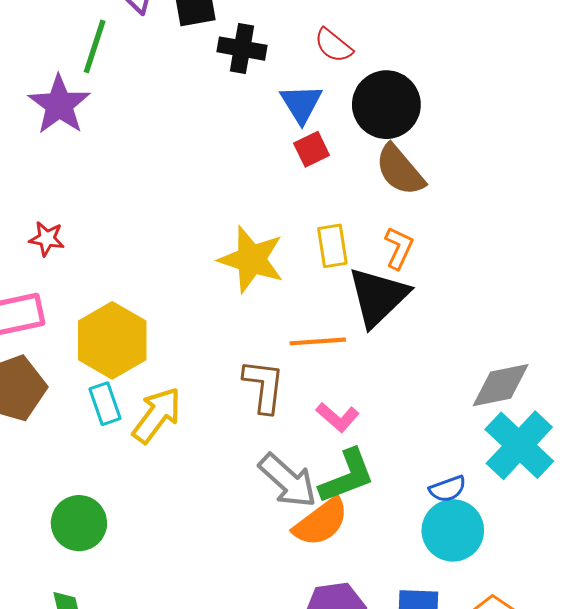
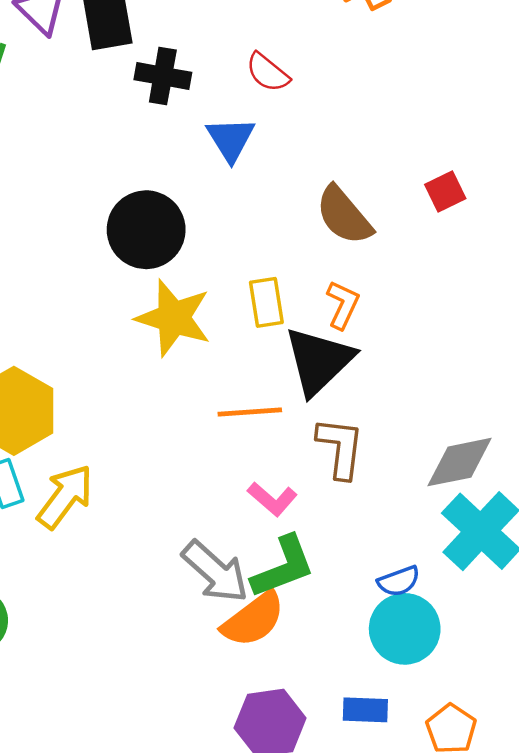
black circle: (386, 105) -> (146, 230), moved
red square: (312, 149) -> (445, 192), moved
brown L-shape: (264, 386) -> (340, 448), moved

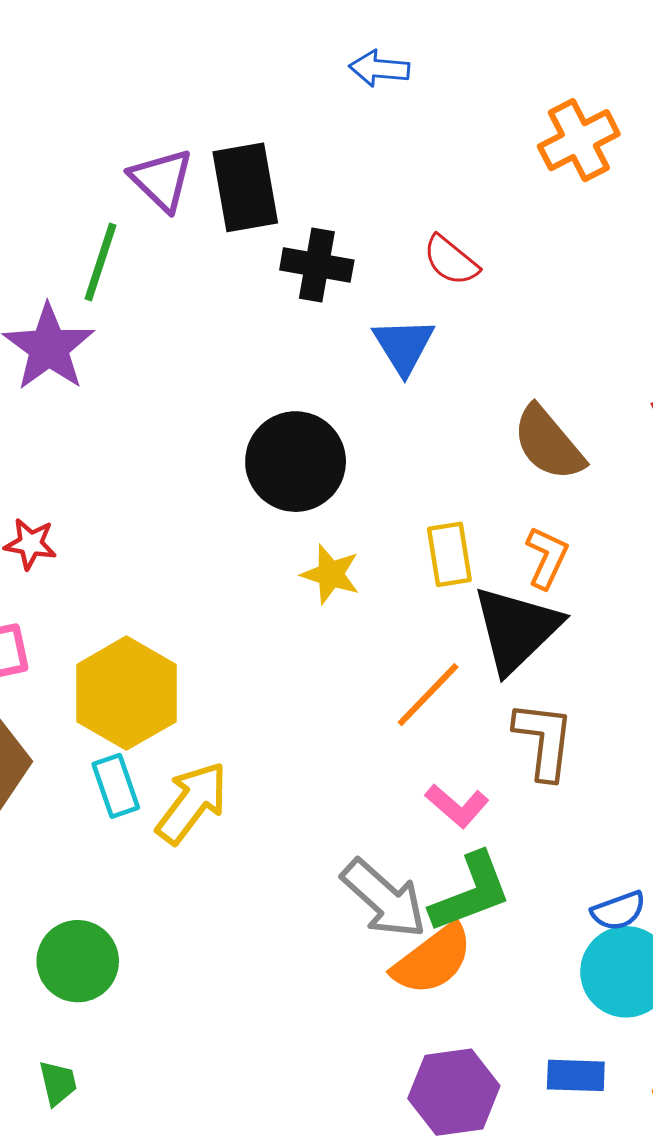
yellow star: (174, 318) -> (331, 574), size x0.6
orange line: (250, 412) -> (428, 695), turned -42

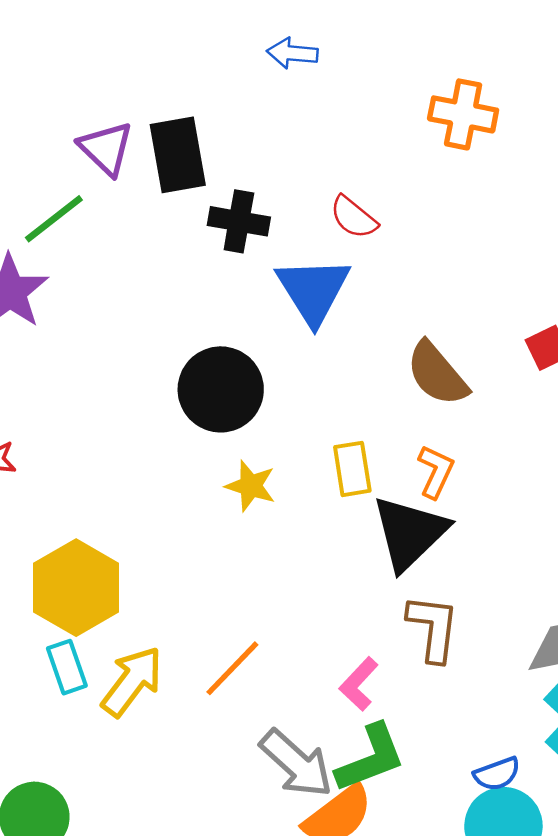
orange cross: (579, 140) -> (463, 114), turned 38
green line: (101, 262) -> (54, 219), turned 34
blue triangle: (404, 346) -> (313, 290), size x1.4
orange line: (428, 695) -> (232, 668), moved
pink L-shape: (457, 806) -> (359, 684), turned 92

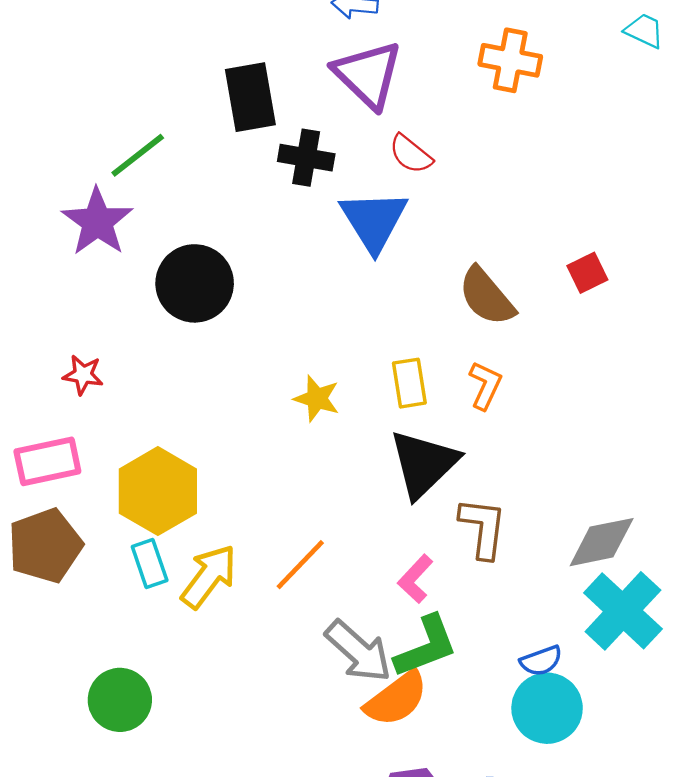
purple triangle: (106, 148) -> (368, 75), moved, size x1.4
black circle: (221, 389) -> (195, 283), moved
black triangle: (410, 533) -> (424, 464), moved

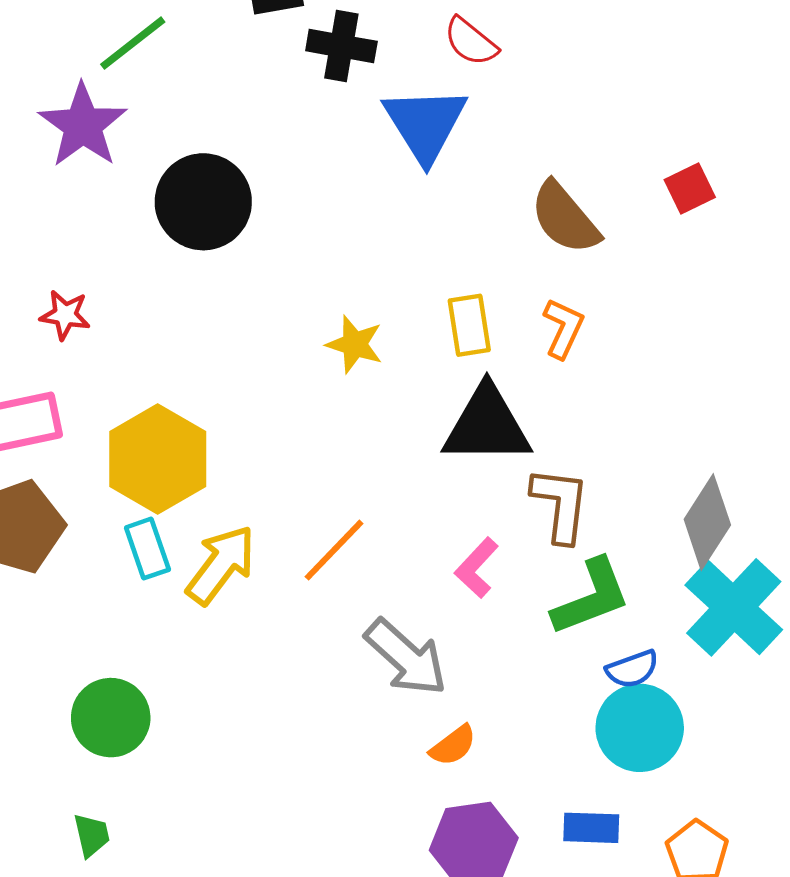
black triangle: (424, 464) -> (487, 425), turned 44
gray diamond: (602, 542) -> (707, 522), turned -46
green L-shape: (426, 647) -> (591, 597), moved
orange semicircle: (396, 699) -> (453, 746), moved, size x0.6

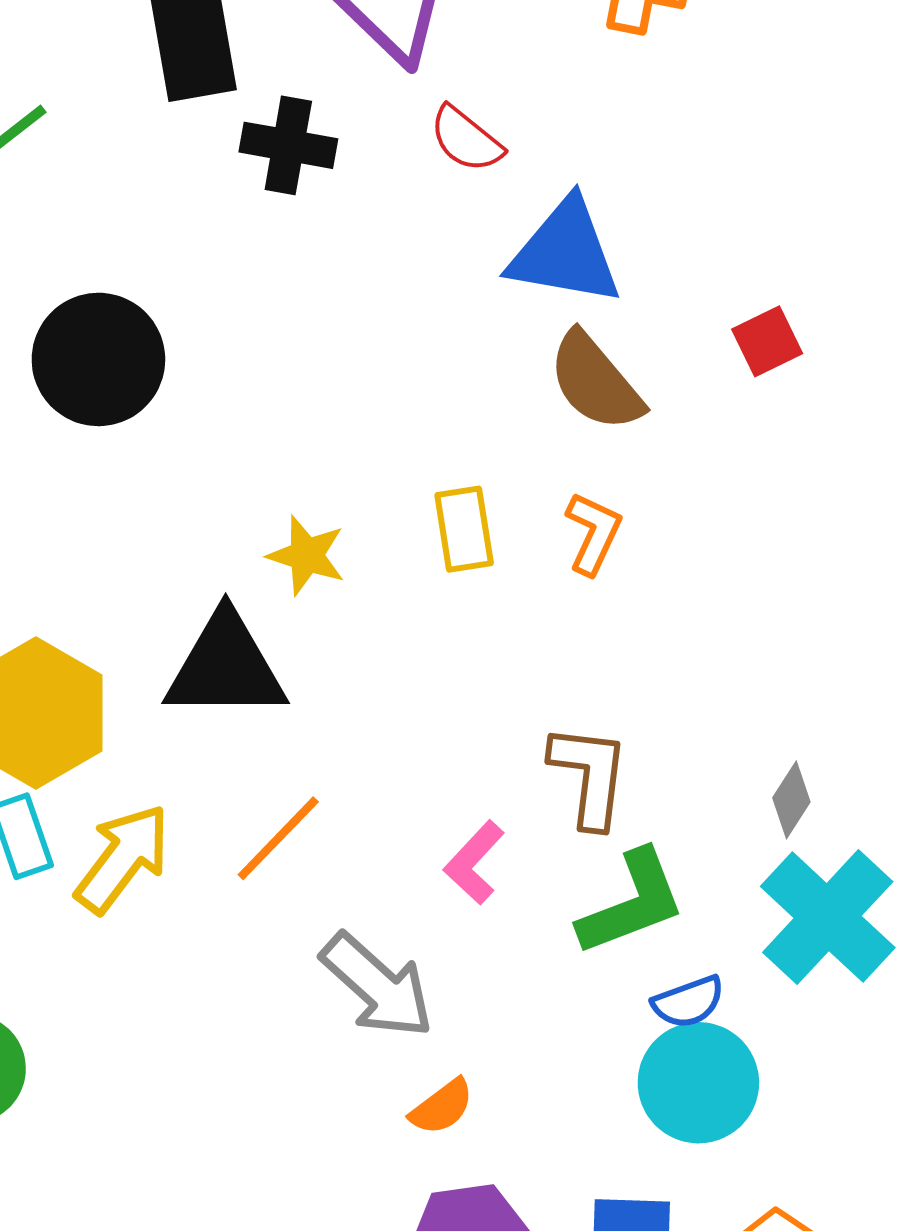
blue triangle: (425, 124) -> (565, 252), moved, turned -48
black triangle: (487, 425) -> (226, 667), moved
gray diamond: (707, 522) -> (791, 800), size x0.6

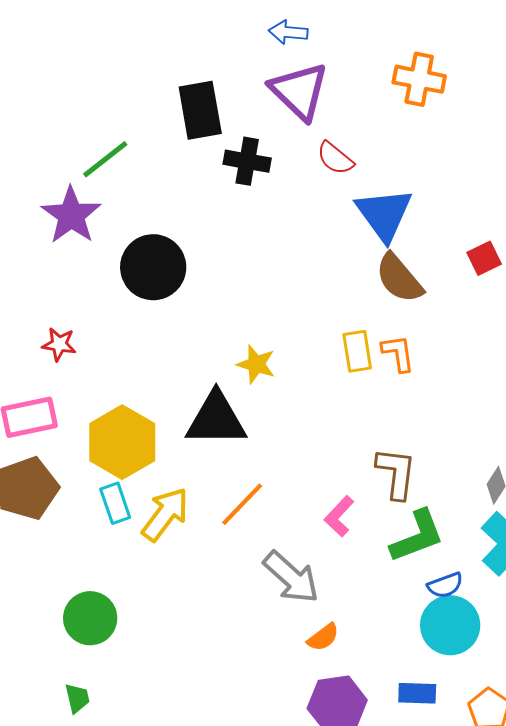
blue triangle: (565, 252) -> (384, 214), turned 44
yellow rectangle: (464, 529) -> (357, 351), moved
orange L-shape: (593, 533) -> (398, 353), turned -33

